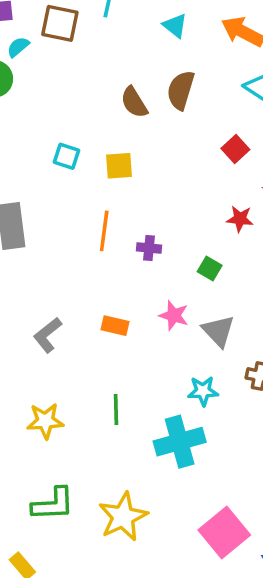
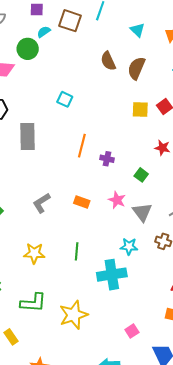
brown semicircle: (134, 102) -> (108, 61), moved
yellow square: (119, 166) -> (140, 109), moved
pink square: (224, 533) -> (132, 331), size x0.5

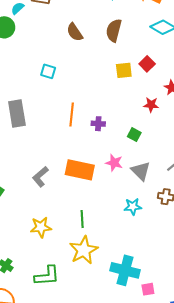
brown semicircle: (108, 61) -> (75, 32), moved
orange rectangle: (82, 202) -> (80, 170), size x1.8
cyan cross: (112, 275) -> (125, 270), moved, turned 32
yellow star: (73, 315) -> (84, 250), moved
pink square: (132, 331) -> (148, 289), turned 32

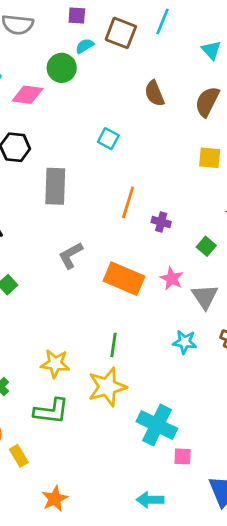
gray L-shape: (40, 177) -> (71, 255), moved
yellow star: (41, 227) -> (55, 364), moved

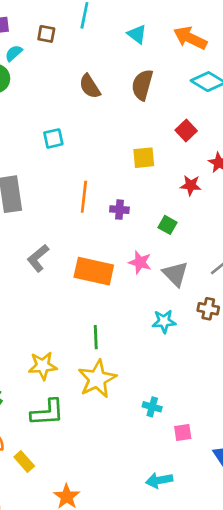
brown square: (121, 33) -> (46, 34), size x0.6
cyan square: (108, 139) -> (53, 138), turned -30
yellow square: (210, 158) -> (144, 158), moved
cyan cross: (157, 425) -> (152, 407), size x0.5

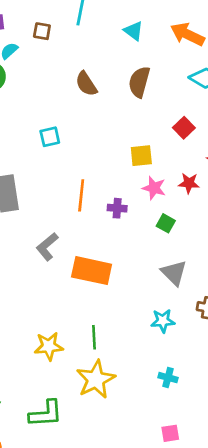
gray L-shape: (38, 258) -> (47, 247), moved
pink star: (140, 262) -> (154, 188), moved
yellow star: (43, 366) -> (49, 346), moved
cyan cross: (152, 407) -> (168, 378), moved
pink square: (183, 433) -> (170, 433), moved

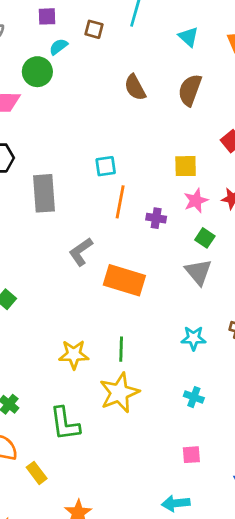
cyan square: (50, 137) -> (106, 166), moved
pink star: (154, 188) -> (196, 201), turned 30
gray triangle: (174, 273) -> (198, 272), moved
green L-shape: (46, 414) -> (65, 424), turned 81

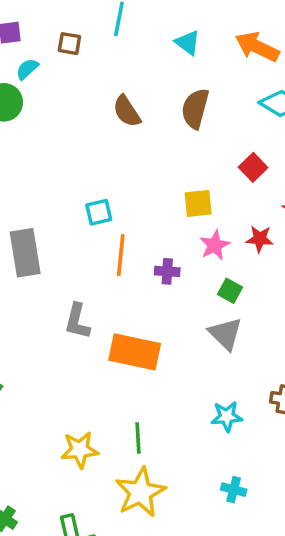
gray L-shape: (81, 252) -> (77, 321), turned -36

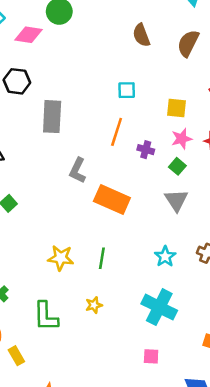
cyan square: (99, 212) -> (127, 90), moved
green square: (230, 291) -> (177, 166), moved
cyan star: (227, 416) -> (165, 257), turned 30
cyan cross: (234, 490) -> (159, 307), size x2.0
yellow star: (140, 492) -> (94, 305), moved, size x0.5

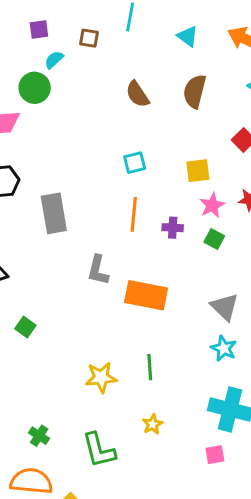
gray triangle: (176, 200) -> (225, 307), moved
pink square: (151, 356) -> (215, 455), moved

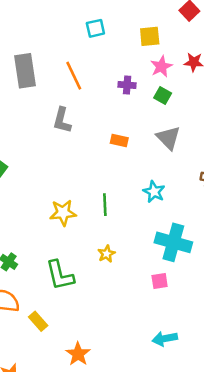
orange line: (134, 214) -> (74, 76), moved, turned -32
orange rectangle: (146, 295) -> (119, 141), moved, size x0.5
gray triangle: (225, 307) -> (168, 138), moved
cyan star: (224, 348) -> (154, 192), moved

